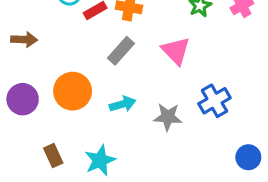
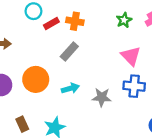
pink triangle: (176, 51) -> (131, 56), moved
blue cross: (214, 101) -> (134, 86), turned 35

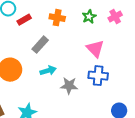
orange cross: (75, 21) -> (57, 18), moved
cyan arrow: (70, 88) -> (48, 71), moved

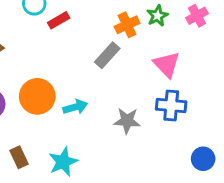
orange cross: (57, 18) -> (127, 25), moved, turned -35
gray rectangle: (40, 45) -> (107, 55), moved
cyan arrow: (48, 71) -> (75, 107), moved

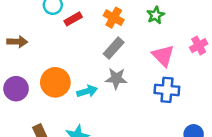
pink cross: (197, 16) -> (199, 46), moved
orange cross: (127, 25) -> (114, 18), moved, turned -36
gray star: (127, 121) -> (116, 79), moved

